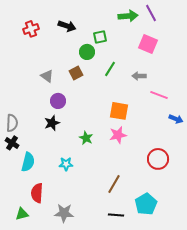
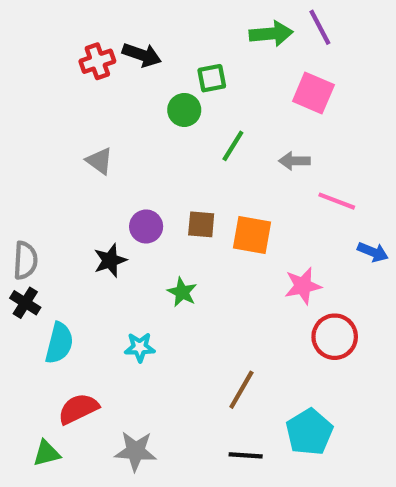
red cross: (31, 29) -> (97, 61), moved
brown square: (76, 73) -> (201, 224), moved, turned 32
purple circle: (58, 101) -> (146, 227), moved
pink star: (118, 135) -> (303, 286), moved
red semicircle: (37, 193) -> (78, 409), turned 60

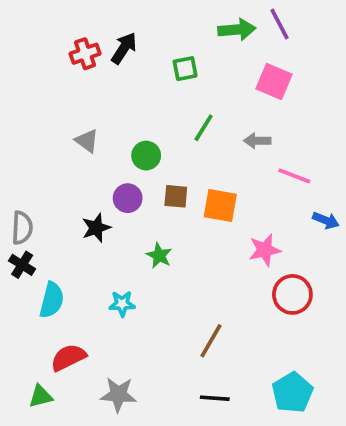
black arrow: (142, 55) -> (124, 48), turned -76
green circle: (184, 110) -> (146, 156), moved
cyan pentagon: (309, 432) -> (292, 393), moved

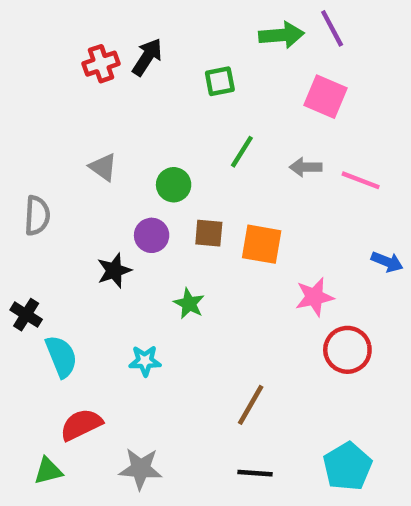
pink line: (294, 176) -> (361, 180), moved
gray semicircle: (22, 228) -> (37, 216), moved
cyan semicircle: (52, 300) -> (61, 356), turned -36

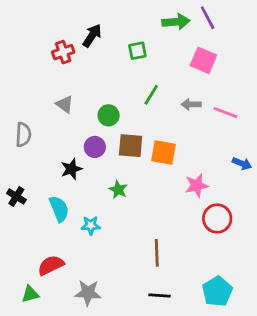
red cross: (101, 64) -> (63, 52), moved
brown square: (209, 233) -> (131, 146), size x1.4
cyan semicircle: (61, 356) -> (59, 209), moved
brown line: (251, 405) -> (157, 253), turned -32

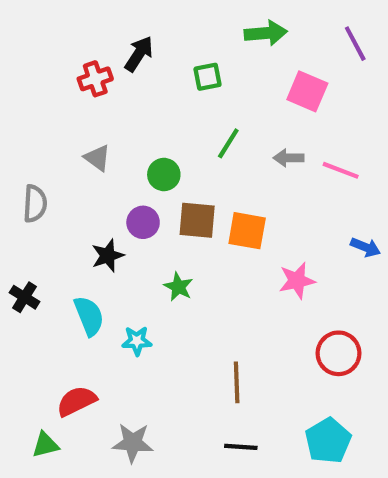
purple line: (208, 18) -> (355, 44), moved
red circle: (217, 218) -> (339, 353), moved

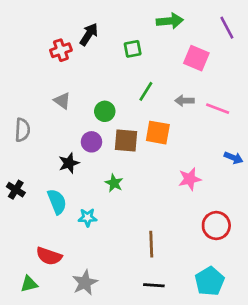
orange square: (247, 231) -> (158, 133), moved
red semicircle: (77, 401) -> (49, 256), turned -135
gray star: (133, 443) -> (85, 283), turned -30

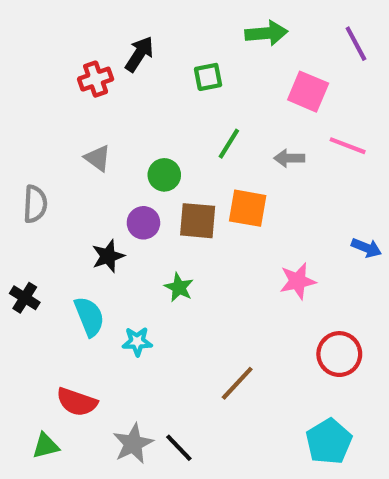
pink line: (218, 109) -> (348, 146), moved
brown line: (151, 244) -> (237, 383), turned 45
black line: (154, 285) -> (179, 448), moved, turned 42

